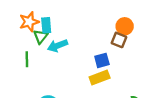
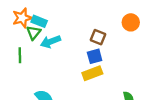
cyan rectangle: (46, 25) -> (39, 21), turned -63
orange circle: (125, 26) -> (131, 22), moved
brown square: (119, 40) -> (98, 37), moved

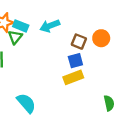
orange circle: (131, 22) -> (101, 38), moved
cyan arrow: (50, 42) -> (50, 26), moved

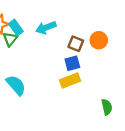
cyan rectangle: (21, 26) -> (16, 28), turned 32
cyan semicircle: (26, 103) -> (16, 85), moved

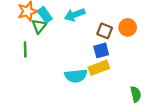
cyan semicircle: (16, 85) -> (76, 76), moved, turned 125

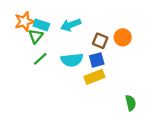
cyan rectangle: (45, 15) -> (41, 25), turned -35
green line: (25, 49) -> (40, 59), moved, turned 49
cyan semicircle: (76, 76) -> (72, 60), moved

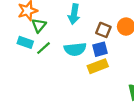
cyan rectangle: (41, 25) -> (25, 42), moved
cyan arrow: (71, 25) -> (74, 14), turned -60

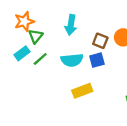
cyan rectangle: (25, 42) -> (22, 53), turned -56
yellow rectangle: (98, 66) -> (82, 91), moved

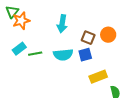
green triangle: (36, 36) -> (12, 12), moved
green line: (40, 59) -> (35, 54), turned 32
yellow rectangle: (82, 91) -> (98, 77), moved

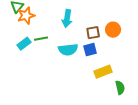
brown square: (88, 38) -> (93, 33), turned -32
green line: (35, 54) -> (41, 39), moved

